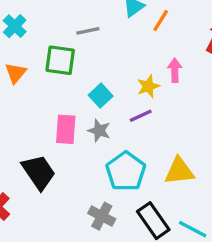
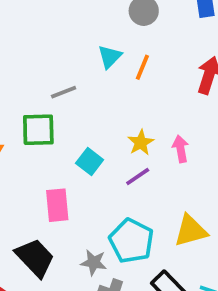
pink arrow: (175, 70) -> (181, 149), moved
gray star: (99, 131) -> (94, 263), moved

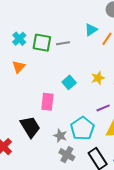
green square: (38, 130) -> (42, 43), moved
purple line: (138, 177) -> (103, 108), moved

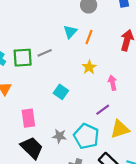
yellow star: (98, 78) -> (89, 67), moved
pink rectangle: (47, 102) -> (28, 118), moved
gray star: (60, 136) -> (59, 136), moved

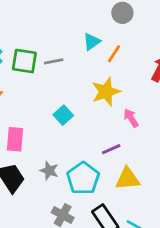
yellow star: (89, 67) -> (106, 92), size x1.5
pink arrow: (112, 83) -> (131, 118), turned -32

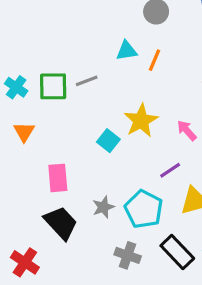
cyan triangle: (92, 42) -> (127, 51), turned 36
yellow star: (106, 92) -> (141, 121), moved
gray star: (49, 171) -> (103, 207), turned -30

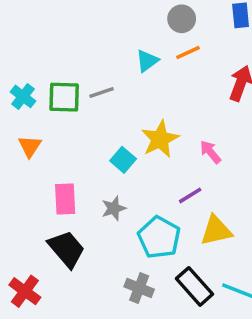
cyan triangle: (127, 51) -> (147, 61), turned -30
orange line: (155, 60) -> (188, 53), moved, turned 40
gray star: (103, 207) -> (114, 208), moved

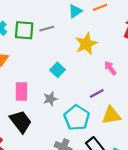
yellow star: (160, 139) -> (86, 44), moved

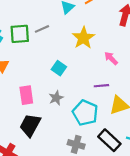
purple line: (97, 94) -> (101, 86), turned 32
black trapezoid: (21, 122) -> (30, 125), turned -105

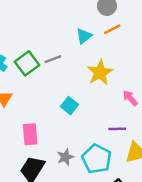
green square: (20, 34) -> (27, 63), turned -36
gray star: (56, 98) -> (65, 157), moved

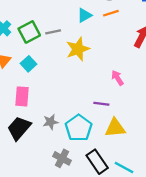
yellow star: (100, 72) -> (78, 49), moved
cyan square: (70, 106) -> (28, 64), moved

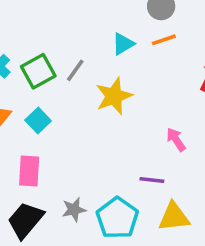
gray line: (53, 32) -> (75, 70), turned -42

